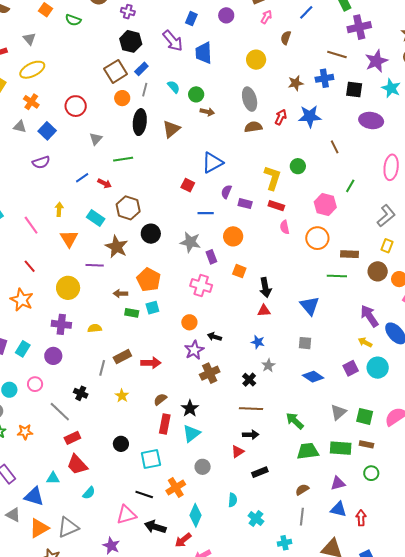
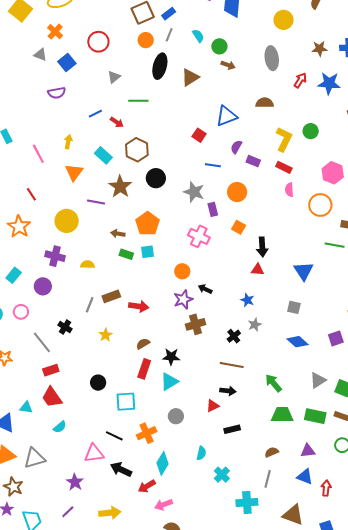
brown semicircle: (253, 127) -> (265, 103), moved
black star: (190, 408) -> (171, 357), turned 30
cyan cross: (284, 543) -> (247, 503), size x1.5

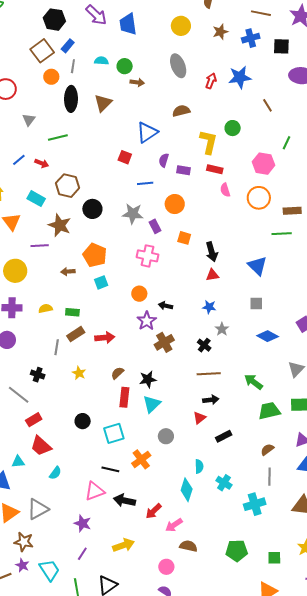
cyan semicircle: (198, 36) -> (101, 61), turned -40
brown star: (320, 49) -> (220, 32), moved
green rectangle: (126, 254) -> (72, 312), moved
cyan diamond: (162, 463) -> (187, 490), moved

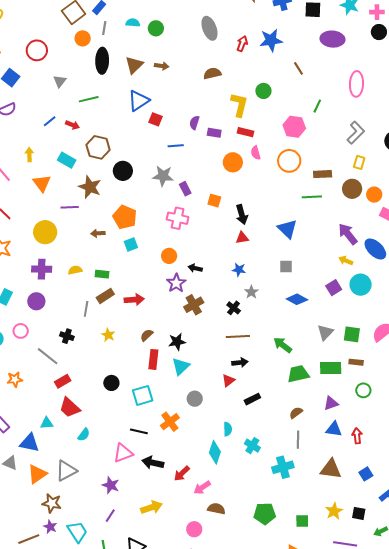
brown arrow: (137, 82) -> (162, 66), moved
blue triangle: (147, 132) -> (139, 101), moved
orange circle: (175, 204) -> (233, 162), moved

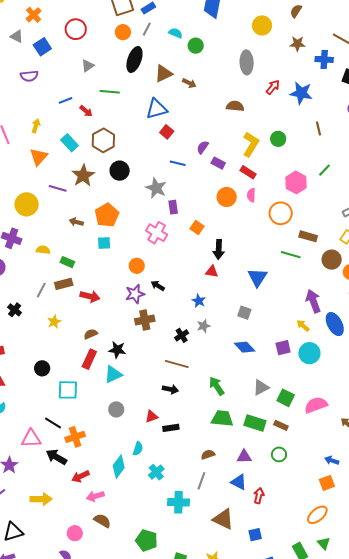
red triangle: (228, 380) -> (152, 416), moved
orange cross: (170, 422) -> (75, 437), moved

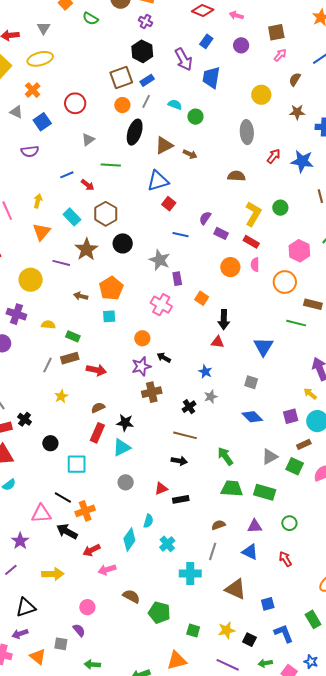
black cross: (15, 310) -> (25, 419), moved
brown rectangle: (281, 425) -> (304, 444), moved, turned -48
red arrow: (259, 496) -> (285, 559), moved, turned -42
brown semicircle: (102, 521) -> (131, 596), moved

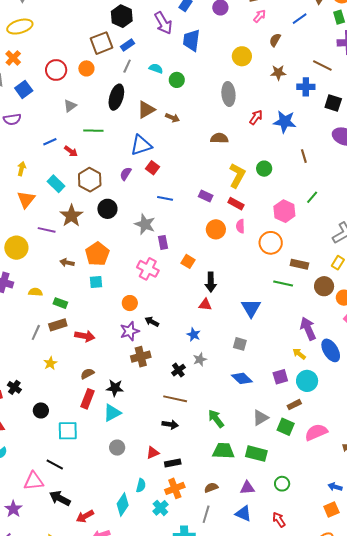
orange circle: (122, 105) -> (86, 68), moved
purple semicircle: (205, 218) -> (126, 174), moved
orange cross: (85, 511) -> (175, 488), moved

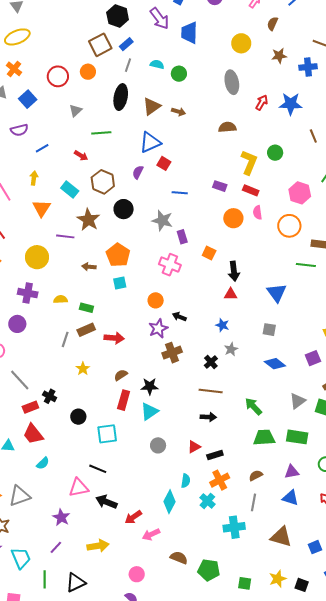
blue line: (50, 142) -> (42, 148), moved

